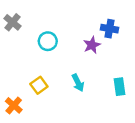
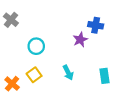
cyan circle: (48, 41) -> (36, 46), moved
orange cross: (14, 105) -> (12, 84), moved

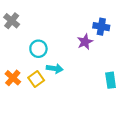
cyan arrow: (68, 73) -> (55, 69), moved, turned -56
orange cross: (12, 84) -> (13, 78), moved

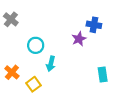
cyan arrow: (55, 69) -> (51, 64), turned 96
yellow square: (36, 79) -> (33, 84), moved

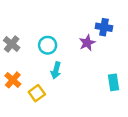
gray cross: (11, 19) -> (12, 44), moved
cyan circle: (36, 45) -> (48, 45), moved

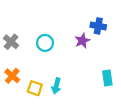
cyan arrow: (56, 70) -> (56, 86), moved
yellow square: (37, 93) -> (35, 88), turned -35

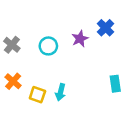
blue cross: (98, 26) -> (106, 28), turned 35
purple star: (82, 41) -> (80, 39), moved

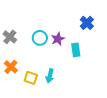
purple star: (80, 39) -> (58, 39), moved
cyan rectangle: (115, 84) -> (76, 50), moved

